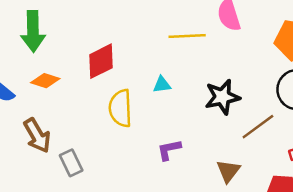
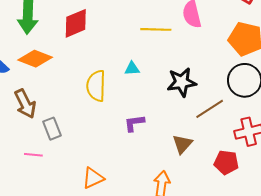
red diamond: (101, 61) -> (76, 23), moved
orange diamond: (45, 81) -> (35, 59), size x1.4

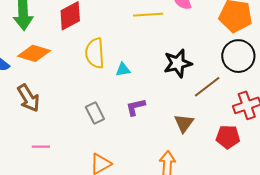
cyan triangle: (132, 69) -> (123, 70), moved
yellow semicircle: (96, 86) -> (95, 53), moved
gray rectangle: (52, 129) -> (95, 113), moved

